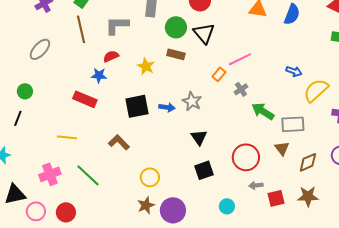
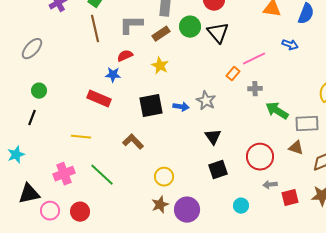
gray ellipse: (40, 49) -> (32, 49), moved
brown rectangle: (176, 54) -> (161, 34), moved, turned -48
blue arrow: (294, 71) -> (290, 45), moved
gray cross: (241, 89) -> (255, 89), turned 32
brown triangle: (282, 148) -> (296, 148), turned -35

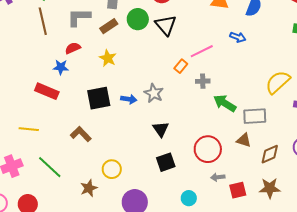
brown star: (160, 205) -> (89, 188), moved

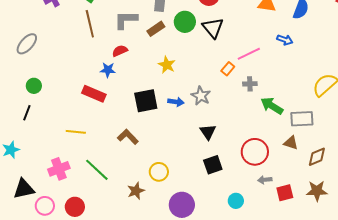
yellow star: (108, 58) -> (167, 65), moved

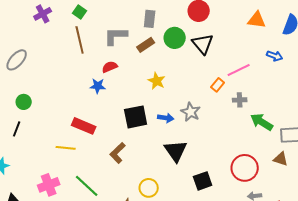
red rectangle: (94, 94) -> (84, 126), moved
black triangle: (208, 132) -> (176, 151), moved, size x1.4
brown L-shape: (128, 137) -> (118, 153), turned -90

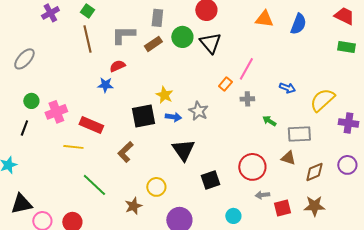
blue arrow: (275, 56) -> (287, 88), moved
pink line: (239, 70) -> (246, 69), turned -35
yellow star: (157, 81) -> (164, 95), moved
green arrow: (262, 122) -> (269, 121), size x0.6
pink cross: (49, 185) -> (56, 112), moved

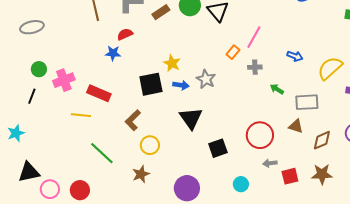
gray ellipse: (24, 59) -> (32, 27), turned 35
yellow circle: (156, 187) -> (150, 145), moved

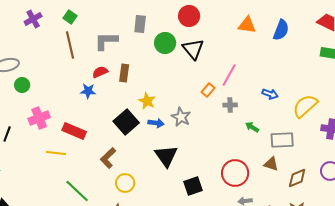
brown rectangle: (161, 12) -> (124, 73), moved, turned -48
green circle: (39, 69) -> (22, 85), moved
black square: (151, 84) -> (126, 122), turned -30

